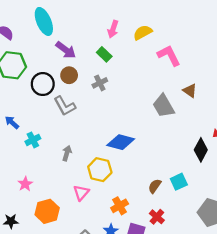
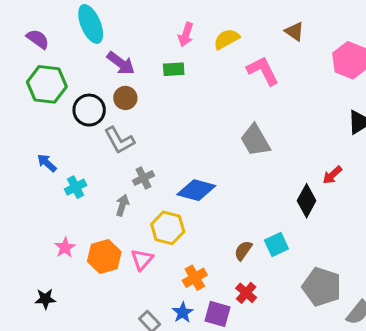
green rectangle: (104, 54) -> (174, 69), turned -48
gray cross: (100, 83) -> (143, 178), moved
brown triangle: (190, 91) -> (295, 32), moved
orange hexagon: (47, 211) -> (104, 257), moved

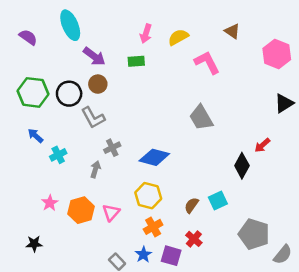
green hexagon: (47, 84) -> (33, 92), moved
yellow hexagon: (168, 228) -> (148, 196), moved

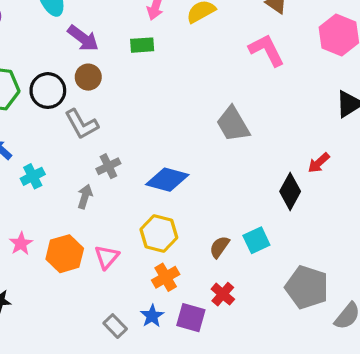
pink L-shape: (207, 62) -> (267, 50), moved

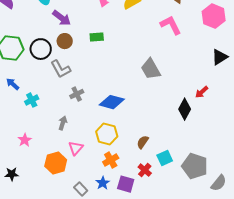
green rectangle: (142, 45) -> (97, 37), moved
gray arrow: (85, 196) -> (63, 123), moved
cyan square: (256, 240) -> (165, 158), moved
orange hexagon: (65, 254) -> (56, 163), moved

